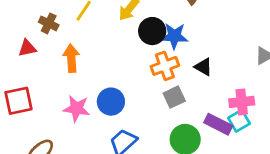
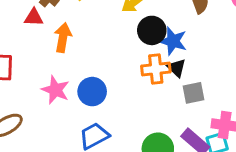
red triangle: (27, 48) -> (34, 17), moved
black triangle: (203, 67) -> (177, 68), moved
gray square: (174, 97) -> (194, 93), moved

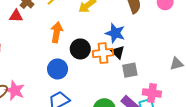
black circle: (152, 30) -> (80, 49), moved
orange arrow: (63, 38) -> (57, 32), moved
pink star: (55, 90) -> (15, 90), moved

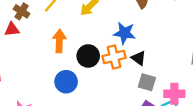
black triangle: (118, 52) -> (139, 58), moved
gray square: (130, 70) -> (147, 82), moved, turned 35

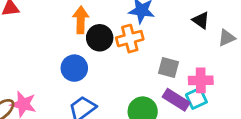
orange arrow: (59, 41) -> (81, 20), moved
black triangle: (139, 58) -> (201, 20), moved

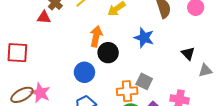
orange cross: (130, 39) -> (127, 91), moved
gray square: (168, 67) -> (144, 81), moved

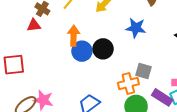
orange arrow: (96, 36) -> (74, 36), moved
blue circle: (84, 72) -> (82, 51), moved

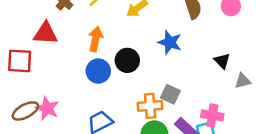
red triangle: (34, 25) -> (45, 33), moved, size x1.5
blue circle: (82, 51) -> (98, 71), moved

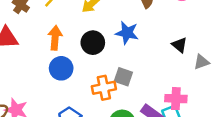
black circle: (127, 60) -> (93, 43), moved
gray square: (170, 94) -> (123, 77), moved
orange cross: (150, 106) -> (104, 88), moved

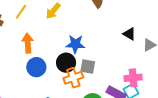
blue star: (127, 33) -> (75, 44), moved
black circle: (93, 43) -> (66, 63), moved

